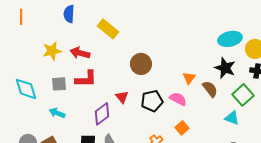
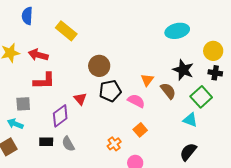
cyan ellipse: (230, 39) -> (177, 31), moved
gray square: (59, 84) -> (23, 104), moved
black pentagon: (152, 101) -> (110, 91), moved
cyan arrow: (57, 113) -> (15, 124), moved

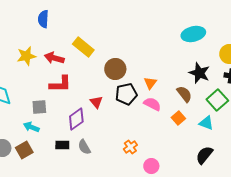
yellow rectangle: (66, 31) -> (83, 47), moved
orange triangle: (147, 80) -> (150, 83), moved
orange square: (140, 130) -> (178, 118), moved

